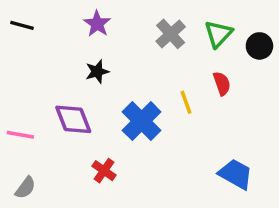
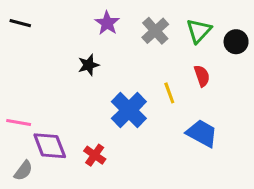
purple star: (97, 24) -> (107, 23), moved
purple diamond: (73, 119) -> (50, 146), moved
blue trapezoid: (236, 174) -> (202, 133), moved

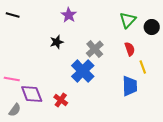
gray cross: (155, 31) -> (95, 49), moved
yellow line: (169, 93) -> (143, 67), moved
blue trapezoid: (202, 133) -> (130, 86), turned 60

